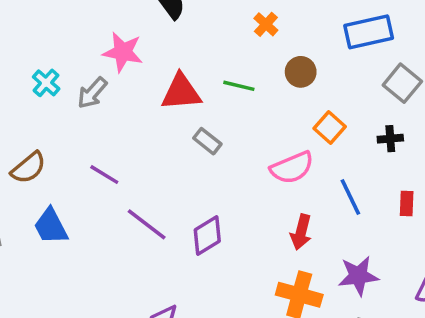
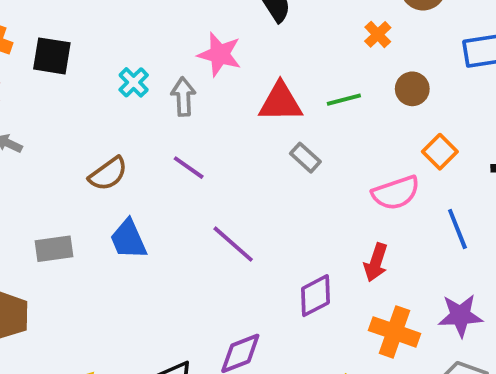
green line: (239, 86) -> (344, 100), turned -32
gray arrow: (92, 93) -> (183, 97), turned 132
purple line: (104, 175) -> (189, 168), moved
red arrow: (301, 232) -> (376, 262), moved
purple diamond: (207, 235) -> (316, 296), moved

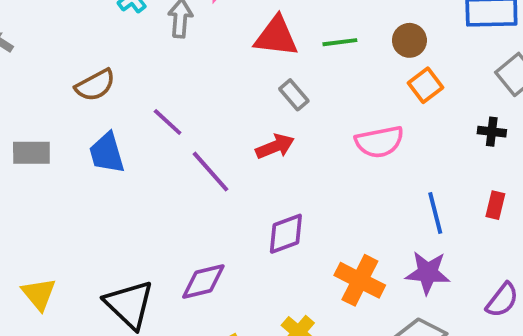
orange square: (440, 152) -> (426, 85), moved
purple line: (189, 168) -> (168, 122), moved
blue line: (457, 229) -> (435, 213), moved
red arrow: (376, 262) -> (275, 146), moved, turned -138

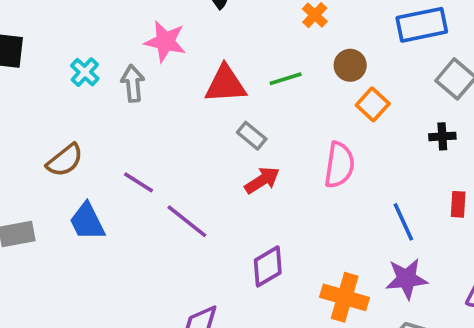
pink semicircle: (379, 142) -> (339, 165), turned -60
red arrow: (275, 146) -> (262, 180), moved

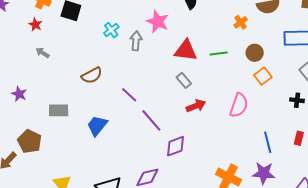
gray rectangle: (252, 136) -> (184, 80), moved
blue trapezoid: (87, 222) -> (97, 126), moved, turned 55
purple diamond: (268, 266) -> (175, 146), moved

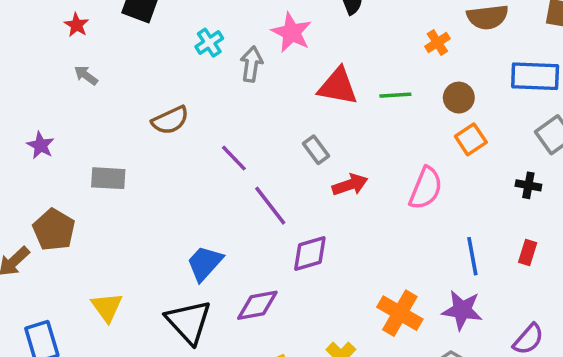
gray rectangle: (184, 80) -> (316, 150), moved
blue trapezoid: (97, 126) -> (205, 263), moved

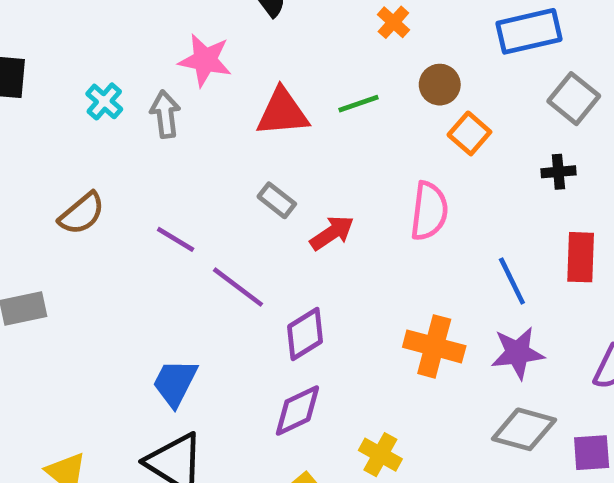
red rectangle: (528, 252) -> (581, 257), size x1.5
purple diamond: (257, 305) -> (297, 411), moved
orange cross: (400, 313) -> (434, 346), moved

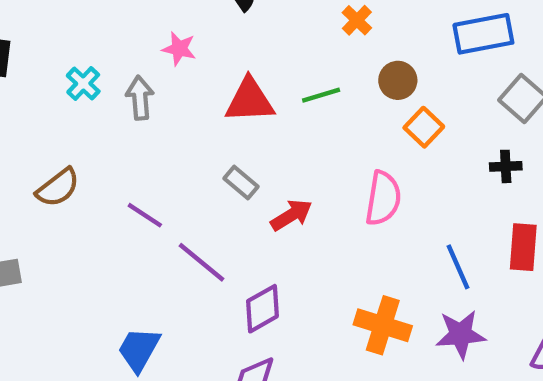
pink star: (205, 60) -> (179, 49), size x0.7

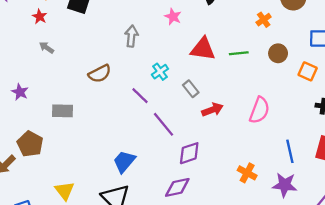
cyan cross: (83, 84) -> (160, 72), moved
gray arrow: (140, 98) -> (131, 36), moved
orange square: (424, 127) -> (308, 71), moved, turned -30
orange cross: (383, 325) -> (247, 173), size x0.7

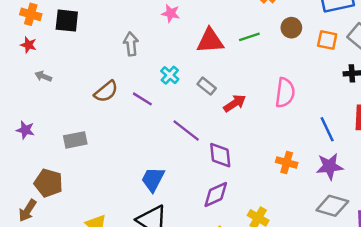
purple line: (140, 96) -> (142, 99), moved
purple diamond: (189, 153) -> (220, 155), turned -65

